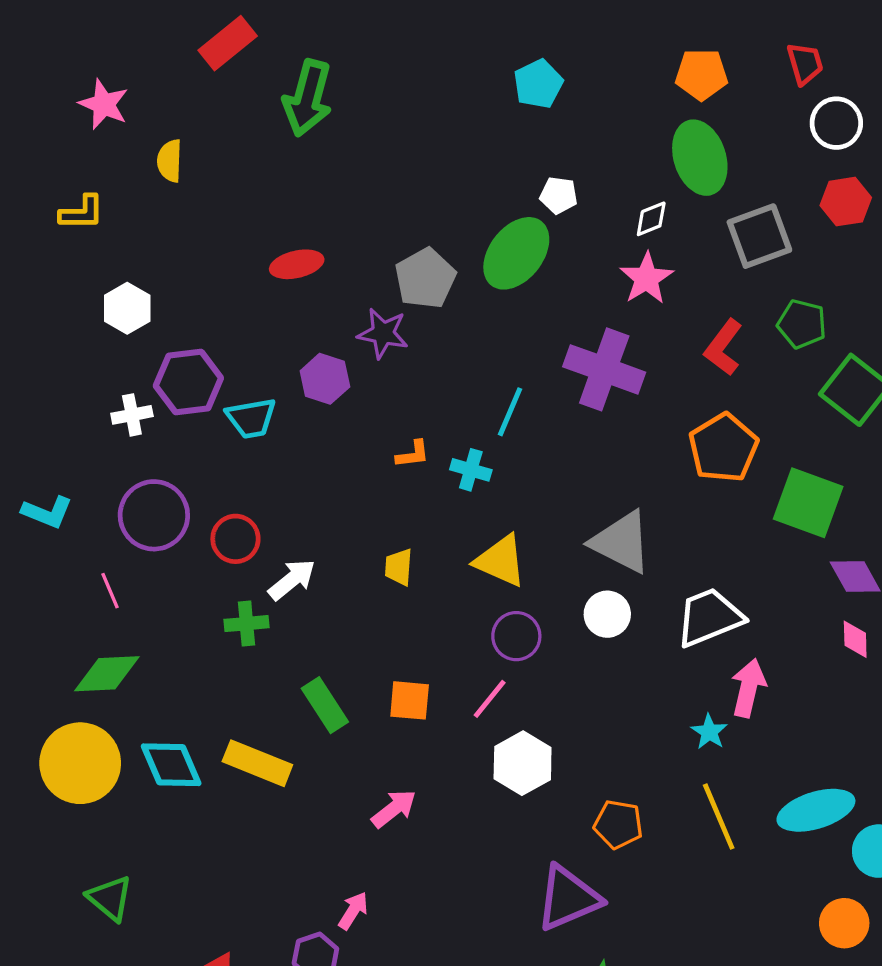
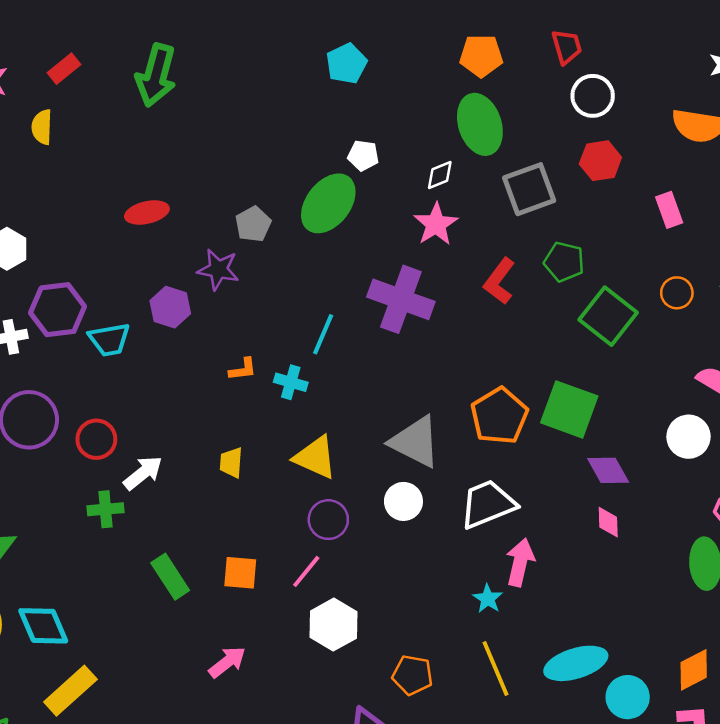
red rectangle: (228, 43) -> (64, 69), moved, size x0.7
gray pentagon: (425, 278) -> (253, 224), size x0.7
orange pentagon: (723, 448) -> (499, 416), moved
yellow rectangle: (257, 763) -> (70, 691), moved, turned -64

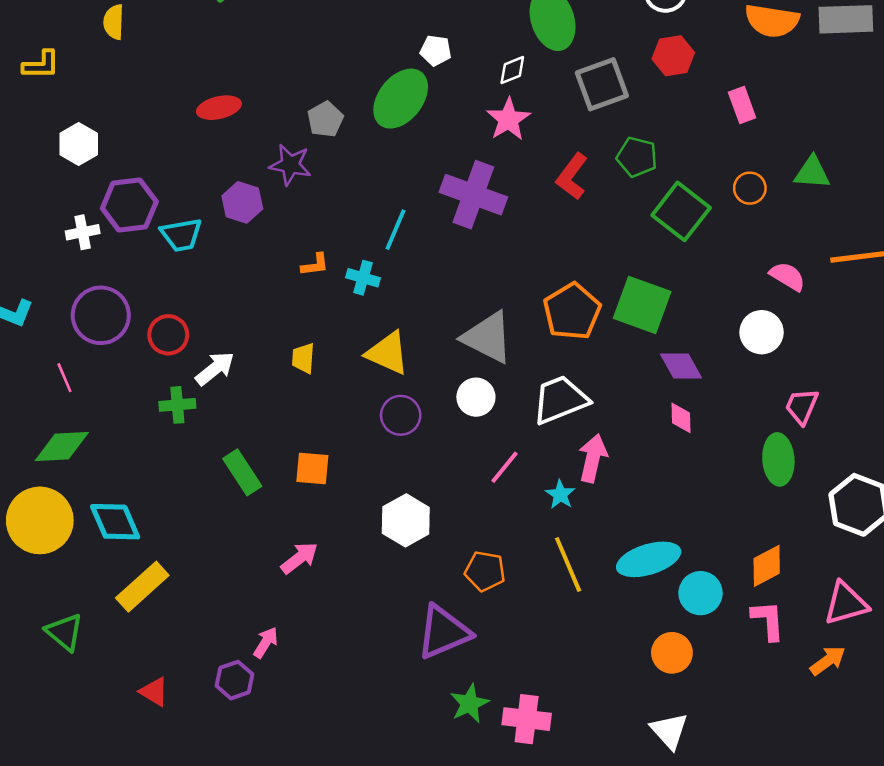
pink line: (306, 571) -> (504, 467), moved

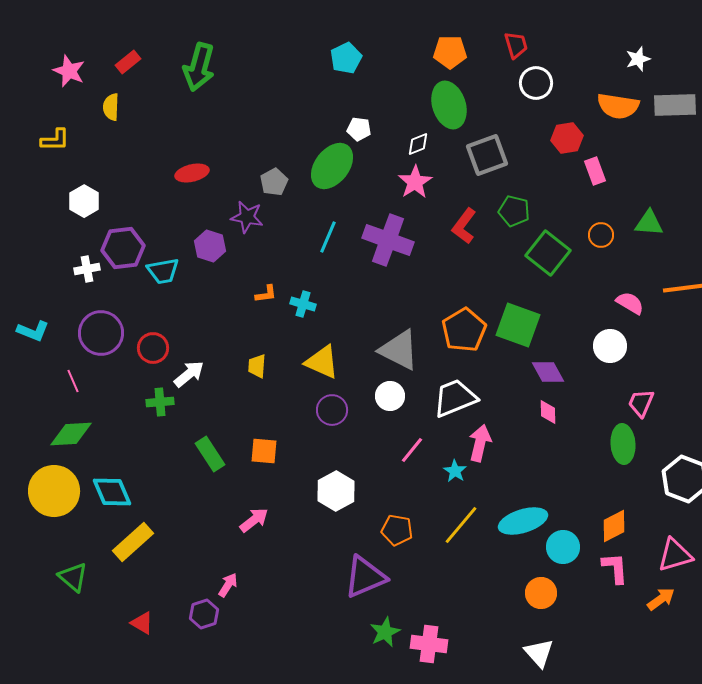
red hexagon: (673, 56) -> (567, 138), moved
cyan line: (395, 230) -> (328, 237), moved
yellow line: (568, 565) -> (461, 525), turned 63

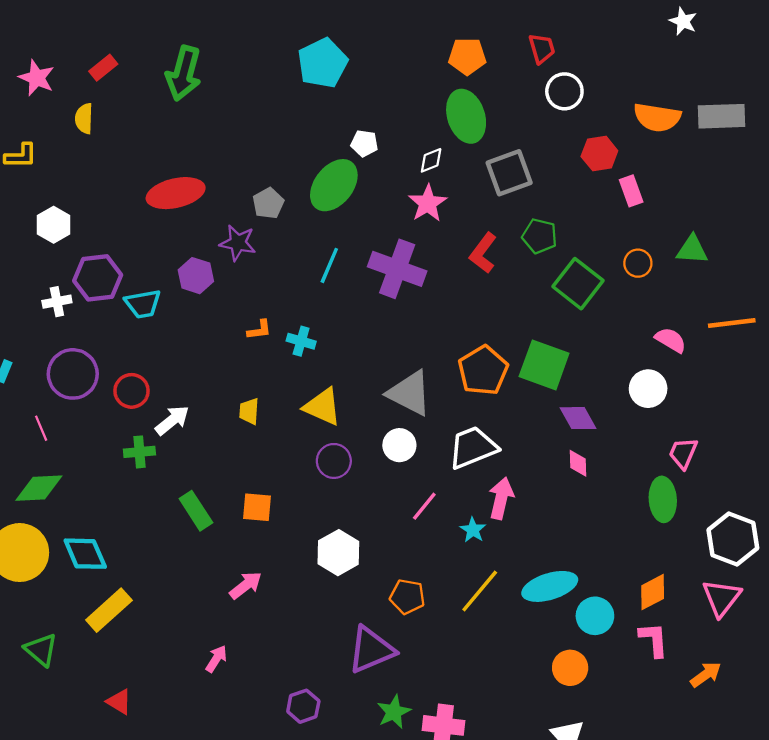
cyan pentagon: (346, 58) -> (323, 63), moved, size x1.4
white star: (638, 59) -> (683, 21), moved, turned -30
red ellipse: (192, 173) -> (176, 193), size x1.5
pink triangle: (675, 555) -> (722, 598), moved, turned -36
purple hexagon: (204, 614) -> (303, 706), moved

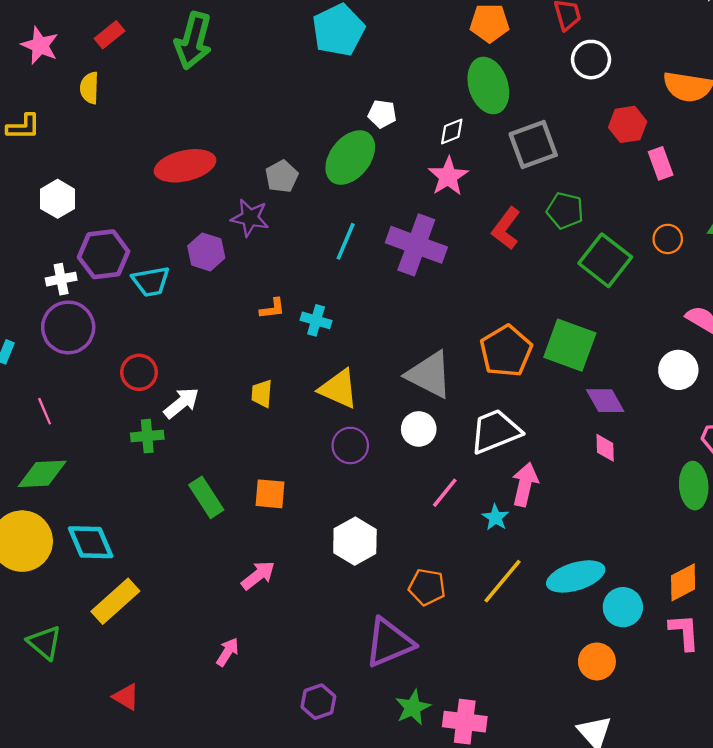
purple circle: (73, 374) -> (68, 327), moved

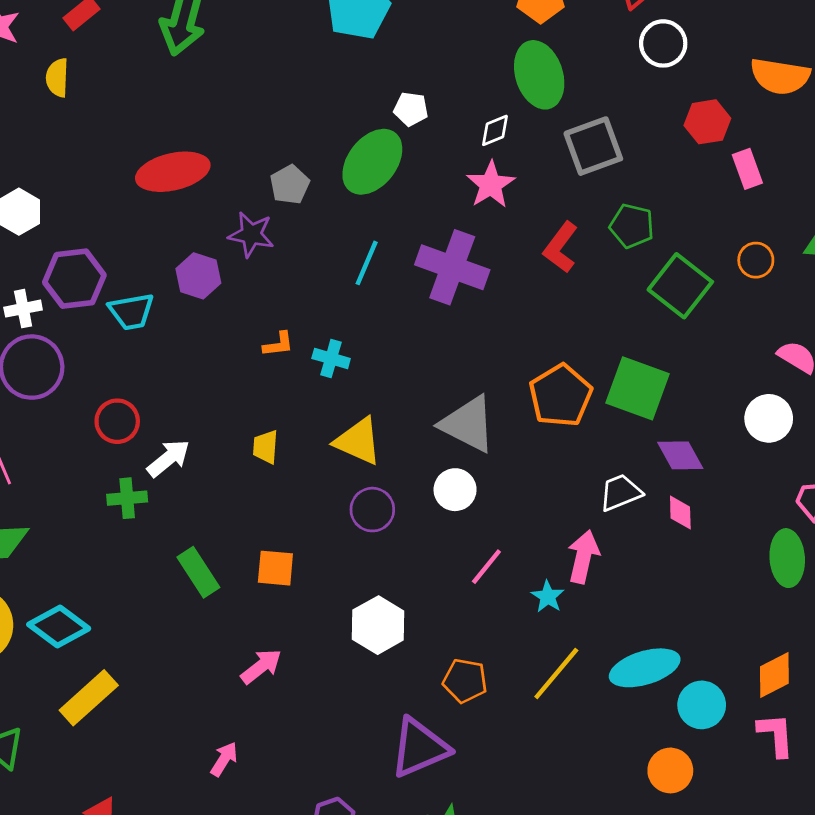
white trapezoid: (495, 431) -> (620, 492), moved, size x0.7
cyan diamond: (91, 542) -> (59, 627), turned -30

